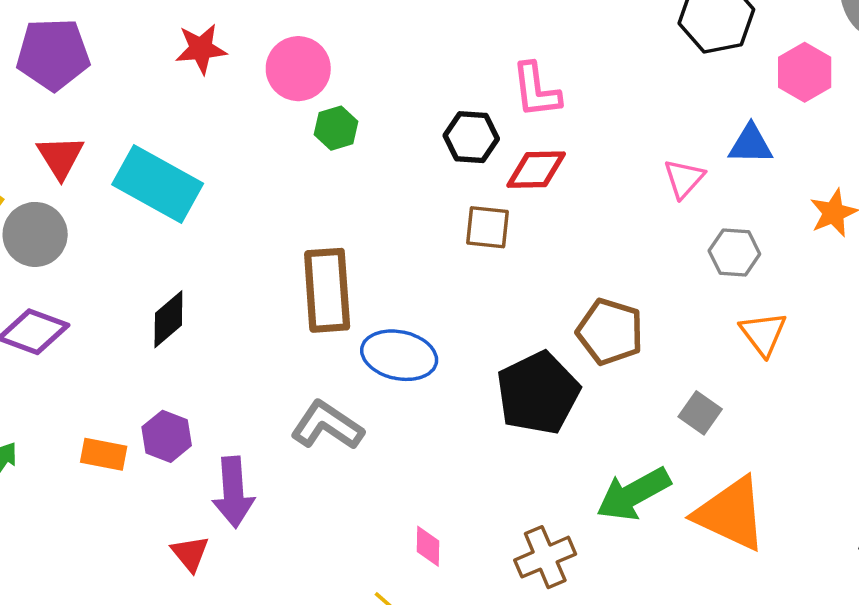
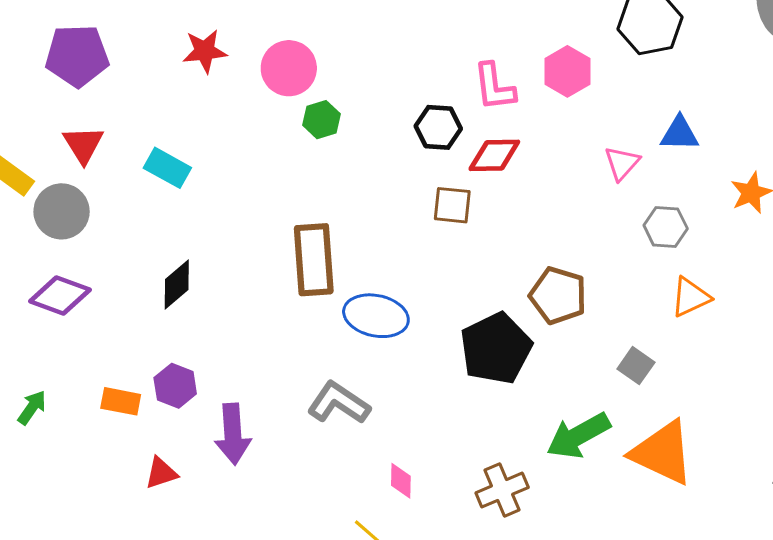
pink hexagon: (805, 72) -> (567, 71), moved
cyan rectangle: (158, 184) -> (167, 168), size x0.6
orange triangle: (763, 334) -> (690, 297), turned 42
gray L-shape: (327, 425) -> (339, 403), moved
red triangle: (190, 553) -> (161, 473), moved, turned 51

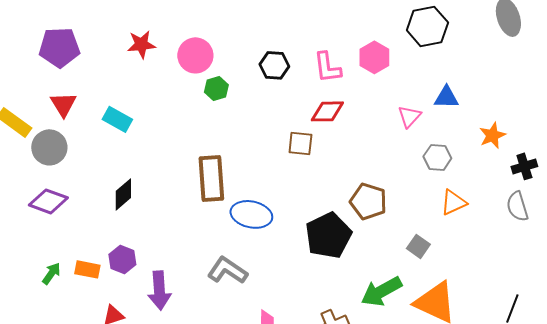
black hexagon: (438, 127) -> (274, 65), moved
green arrow: (32, 408) -> (51, 273), moved

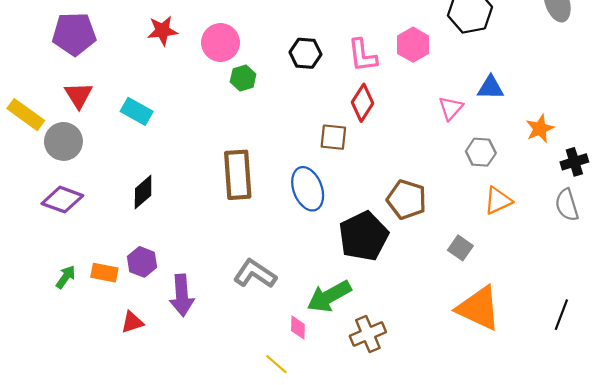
red diamond: (327, 111) -> (362, 103), turned -56
blue ellipse: (251, 214) -> (308, 189), moved, turned 57
green arrow: (381, 291) -> (329, 296), moved

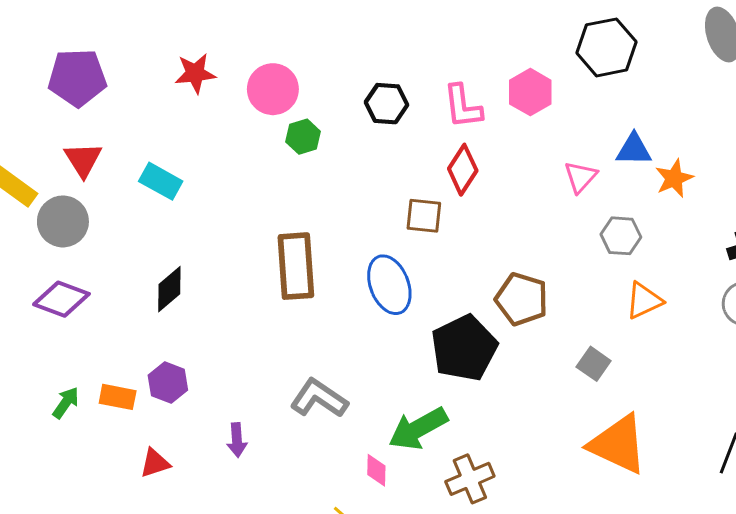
orange star: (540, 129) -> (674, 178), moved
purple arrow: (182, 295) -> (237, 440), moved, size x0.6

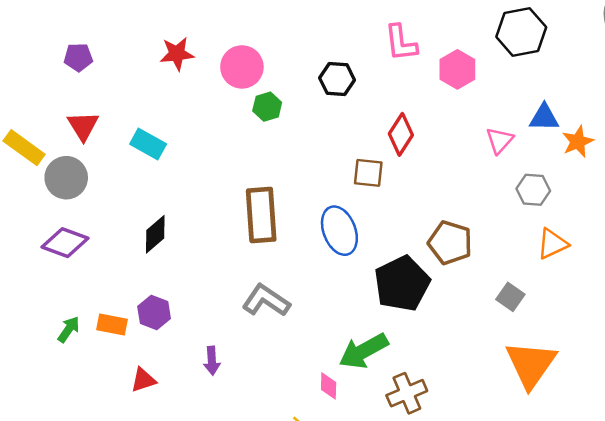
purple pentagon: (77, 78) -> (78, 57), size x0.6
pink L-shape: (463, 106) -> (401, 43), moved
gray L-shape: (319, 398) -> (266, 300), moved
orange triangle: (618, 444) -> (531, 364), turned 40

